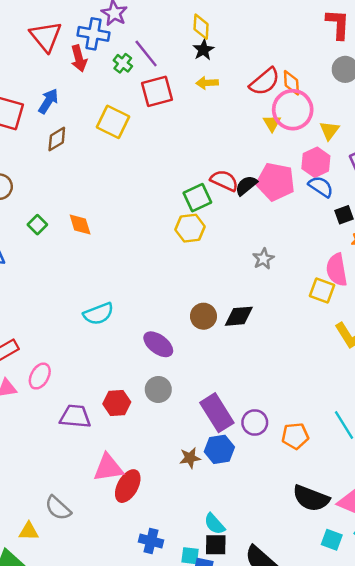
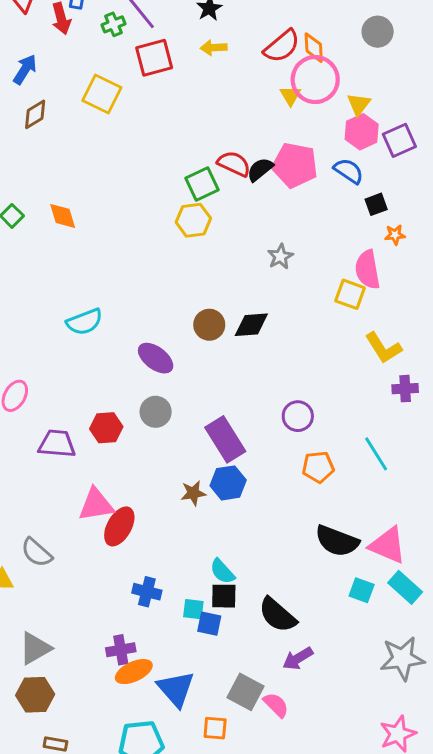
green cross: (123, 63) -> (113, 24), turned 30
pink hexagon: (316, 162) -> (362, 132), moved
purple circle: (255, 422) -> (298, 416), moved

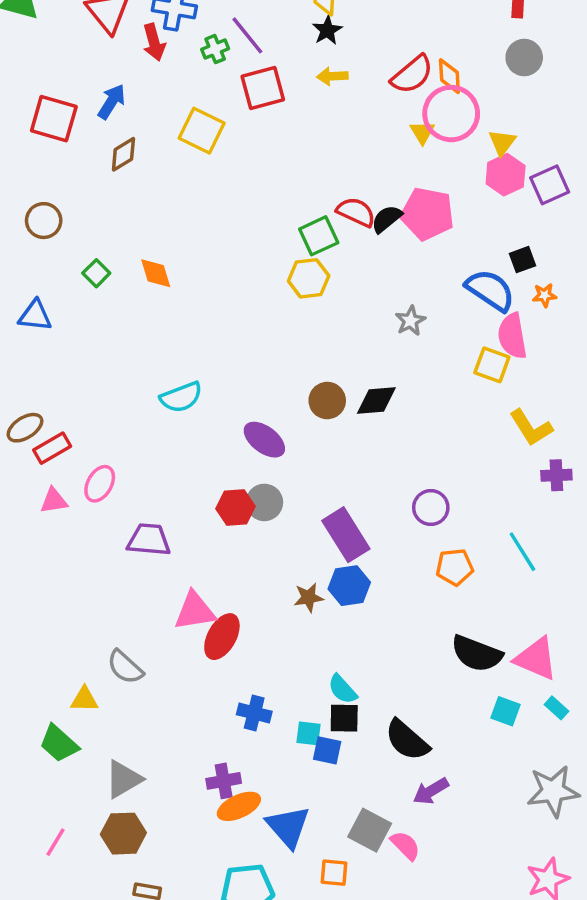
blue semicircle: (349, 171) -> (490, 290), moved, size x1.4
red hexagon: (106, 428) -> (236, 508), moved
cyan rectangle: (405, 587) -> (556, 708), size x0.6

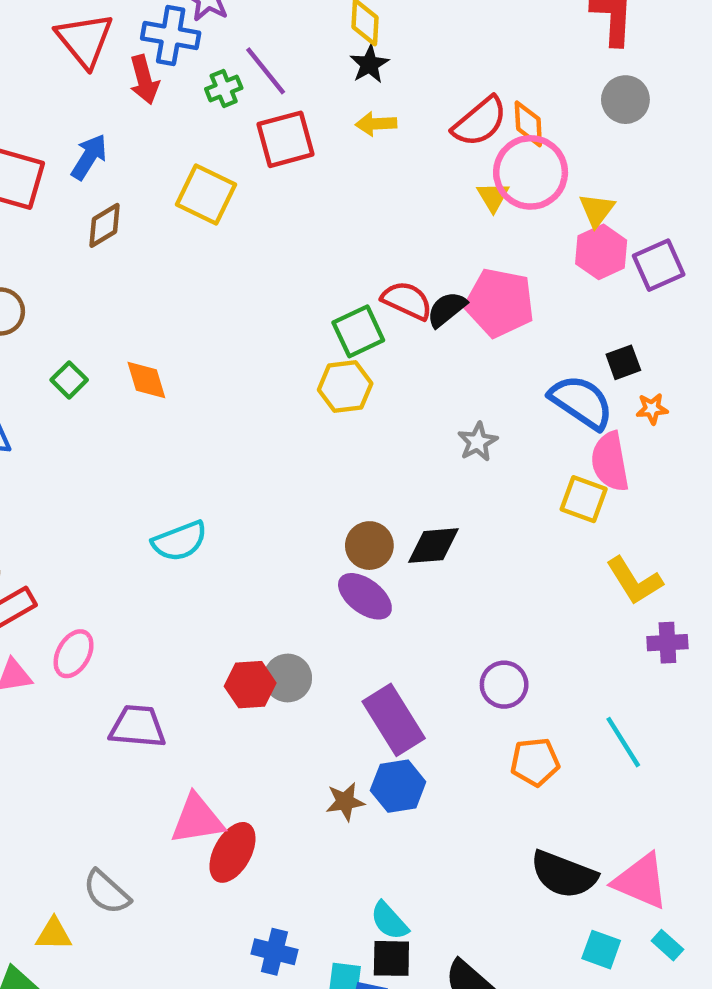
purple ellipse: (264, 440) -> (365, 596), moved

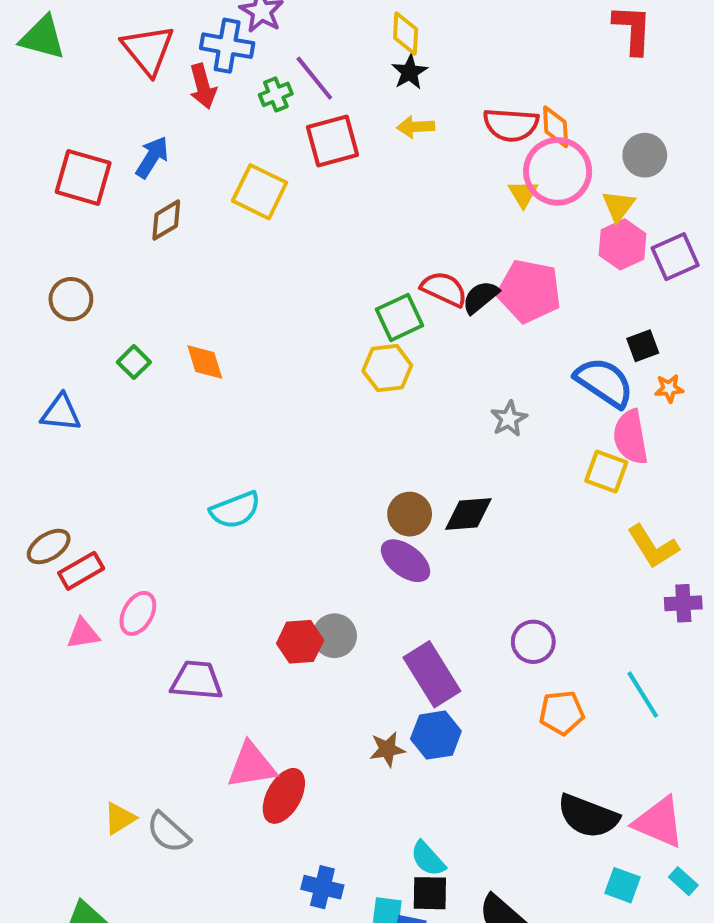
gray circle: (625, 100) -> (645, 155), moved
red semicircle: (480, 122) -> (511, 125), turned 44
yellow triangle: (54, 934) -> (120, 818), moved, turned -33

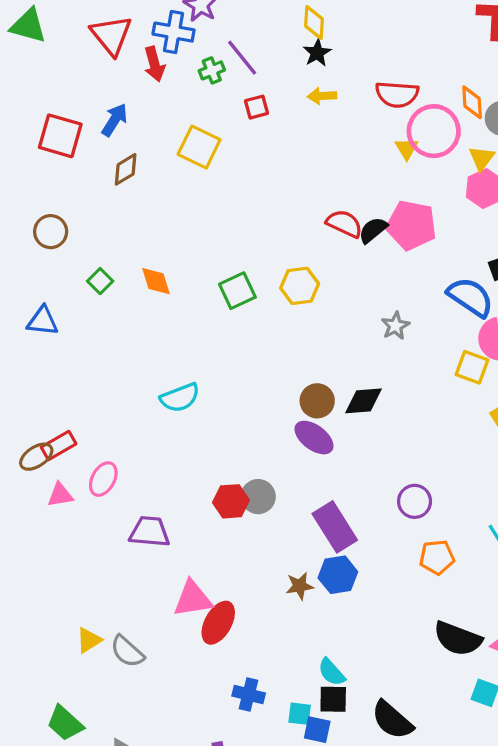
orange diamond: (556, 127) -> (472, 102), moved
red square: (333, 141) -> (257, 107), size x0.6
green square: (399, 317) -> (237, 291), moved
brown ellipse: (49, 547) -> (36, 457), moved

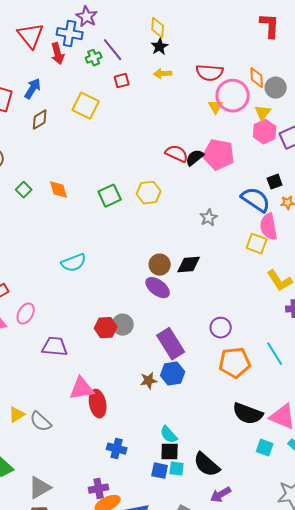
orange pentagon: (437, 557) -> (235, 363), size x1.4
red ellipse: (218, 623) -> (98, 404), turned -40
cyan square: (300, 714) -> (177, 469), moved

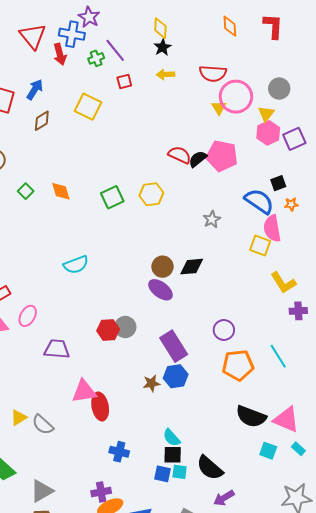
orange diamond: (257, 78) -> (230, 26), moved

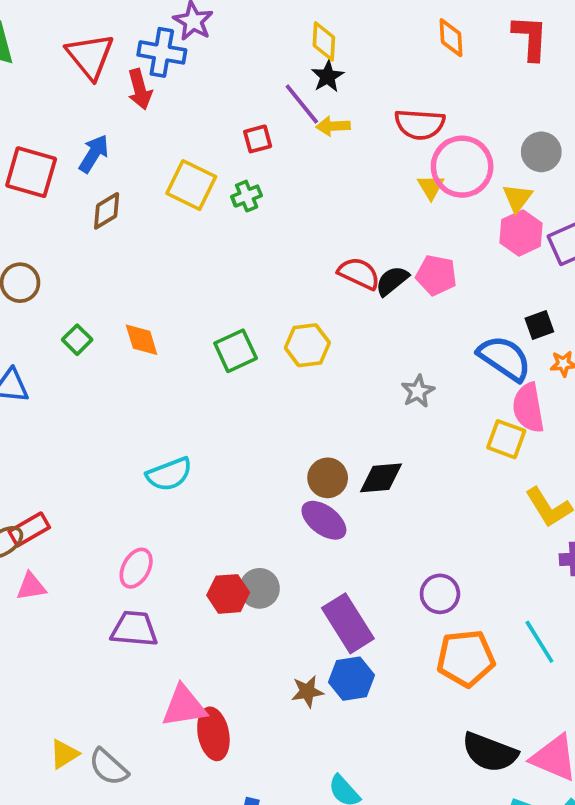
purple line: (115, 50) -> (302, 104), moved
green cross: (96, 58) -> (247, 196), moved
pink pentagon: (222, 156) -> (436, 275), size x0.7
pink ellipse: (28, 316) -> (136, 568), moved

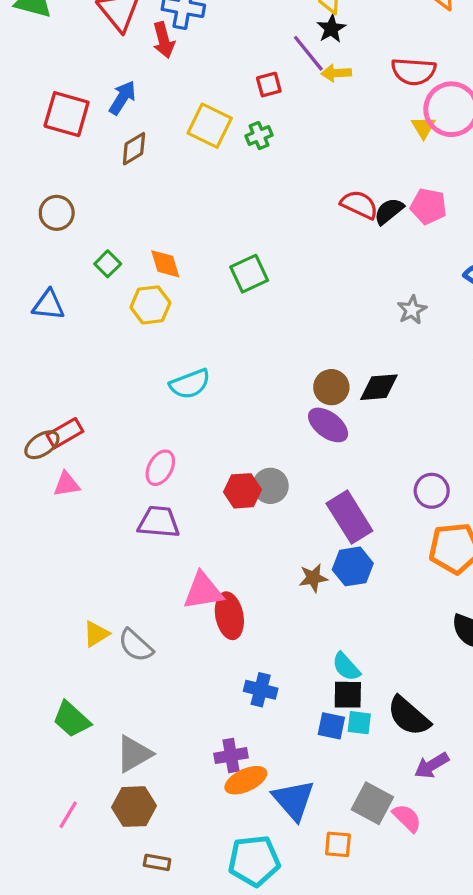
yellow hexagon: (307, 345) -> (150, 305), moved

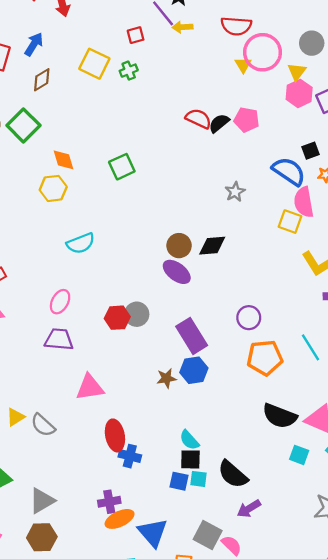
green square: (108, 264) -> (23, 125), moved, size x1.8
red ellipse: (229, 616) -> (115, 435), moved

